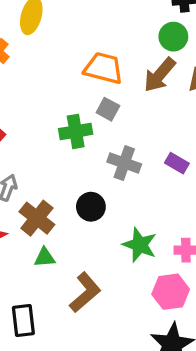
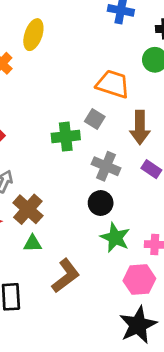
orange trapezoid: (103, 68) -> (113, 84), moved
brown arrow: (160, 75) -> (140, 127), moved, turned -44
black circle: (91, 207) -> (101, 203), moved

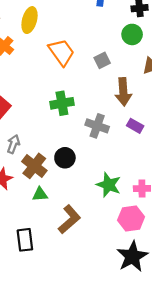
orange trapezoid: (113, 84) -> (61, 52), moved, turned 40
gray square: (95, 119) -> (102, 60), moved, turned 35
black circle: (101, 203) -> (65, 158), moved

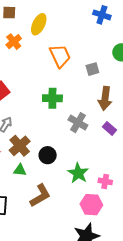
black circle: (65, 158) -> (48, 155), moved

